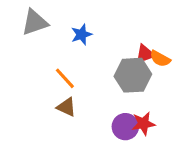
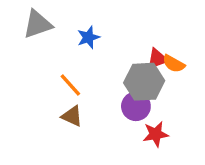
purple circle: (125, 127) -> (136, 106), moved

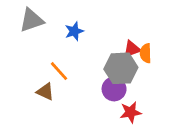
orange semicircle: (174, 64) -> (146, 53), turned 60
brown triangle: (72, 116) -> (45, 92), moved

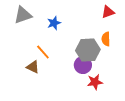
red triangle: (132, 49) -> (108, 12), moved

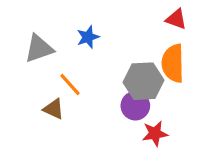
red triangle: (108, 12) -> (176, 19), turned 40
gray triangle: (23, 15) -> (39, 49), moved
orange semicircle: (106, 39) -> (173, 63), size x1.6

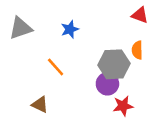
gray triangle: (39, 49) -> (21, 28), moved
orange semicircle: (173, 63) -> (137, 50), size x0.6
brown triangle: (54, 109) -> (40, 105), moved

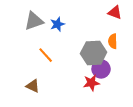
gray triangle: (21, 28) -> (34, 21), moved
purple circle: (107, 84) -> (101, 69), moved
red star: (123, 106) -> (91, 83), moved

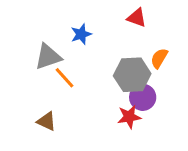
red triangle: (115, 12) -> (137, 18), moved
gray triangle: (34, 21) -> (48, 57), moved
orange semicircle: (113, 41) -> (159, 58), turned 32

